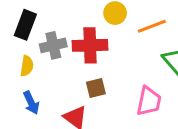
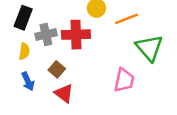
brown square: (96, 88) -> (57, 69), moved, turned -35

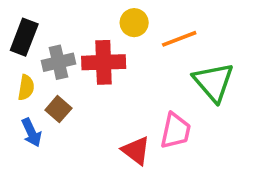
brown square: (57, 69) -> (58, 109), moved
red triangle: (64, 93) -> (136, 151), moved

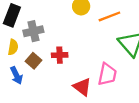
red cross: (104, 62) -> (60, 55), moved, size x0.6

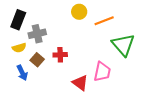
yellow semicircle: (13, 47) -> (19, 48), turned 64

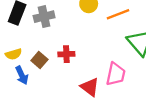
gray cross: (37, 34) -> (44, 17), moved
yellow semicircle: (19, 48) -> (14, 54), moved

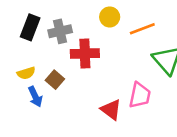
red cross: (66, 54) -> (85, 54), moved, size x1.5

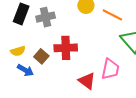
orange line: (142, 29) -> (112, 15), turned 48
red cross: (85, 54) -> (66, 48), moved
blue arrow: (35, 97) -> (25, 70), turned -35

